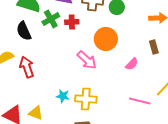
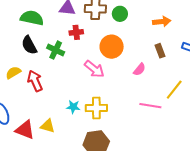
green cross: (51, 19) -> (56, 50), moved, turned -30

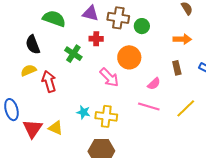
black semicircle: (29, 45) -> (33, 45), moved
pink line: (150, 106) -> (149, 107), moved
red triangle: (25, 130) -> (33, 129), turned 35

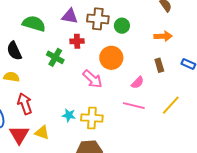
yellow semicircle: (28, 70) -> (11, 77), turned 35
red arrow: (49, 81) -> (25, 104), moved

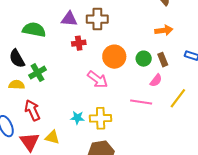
green circle: (122, 26) -> (144, 59), moved
green cross: (55, 57) -> (38, 73), moved, turned 36
pink semicircle: (138, 83) -> (156, 80), moved

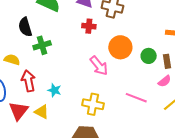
pink semicircle: (156, 80) -> (164, 81), moved
yellow semicircle: (17, 85) -> (12, 60), moved
cyan star: (77, 118) -> (54, 90), moved

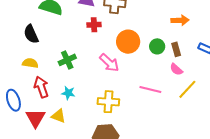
green cross: (42, 45) -> (67, 60), moved
yellow semicircle: (12, 60) -> (30, 63), moved
pink semicircle: (164, 81) -> (176, 69), turned 88

